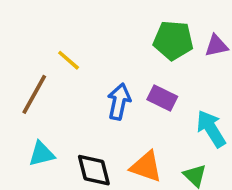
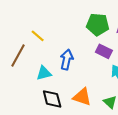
purple rectangle: (162, 98) -> (104, 51), moved
cyan triangle: (41, 154) -> (44, 73), moved

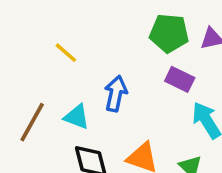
brown line: (18, 55) -> (32, 122), moved
cyan triangle: (44, 73) -> (77, 117), turned 35

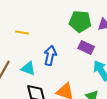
yellow line: (66, 53) -> (22, 32), turned -32

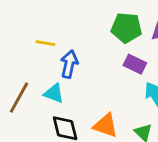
blue arrow: (50, 55) -> (69, 64), moved

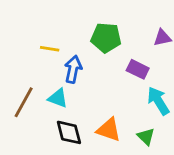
green pentagon: (126, 28) -> (106, 38), moved

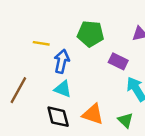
cyan triangle: (58, 98) -> (63, 89), moved

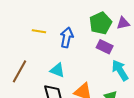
green pentagon: (91, 34) -> (101, 23), moved, turned -30
blue arrow: (62, 61) -> (67, 37), moved

